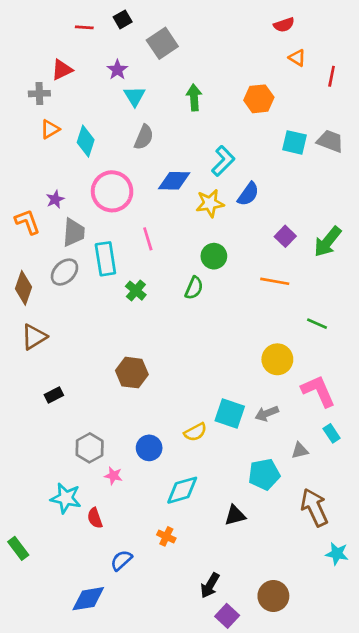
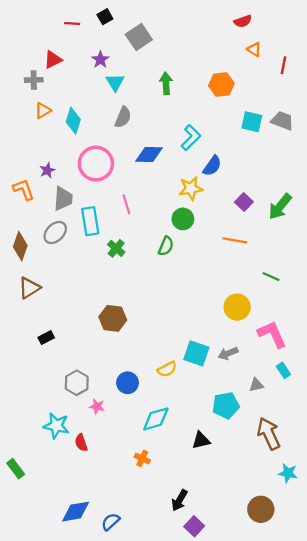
yellow star: (210, 203) -> (191, 188), moved
blue semicircle: (121, 560) -> (111, 522), moved
brown circle: (273, 596) -> (261, 509), moved

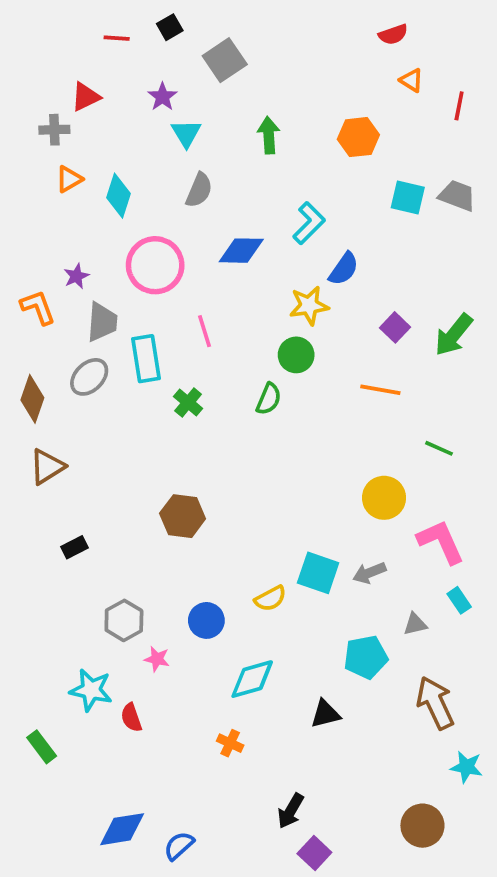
green rectangle: (16, 469) -> (42, 747), moved

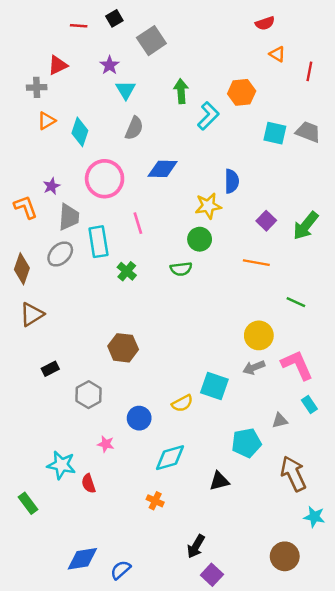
cyan L-shape: (309, 223) -> (208, 116), moved
blue semicircle: (344, 269) -> (232, 181), turned -35
green semicircle: (269, 399) -> (181, 269), turned 60
gray arrow: (369, 573) -> (254, 368), moved
gray hexagon: (124, 620) -> (89, 395), moved

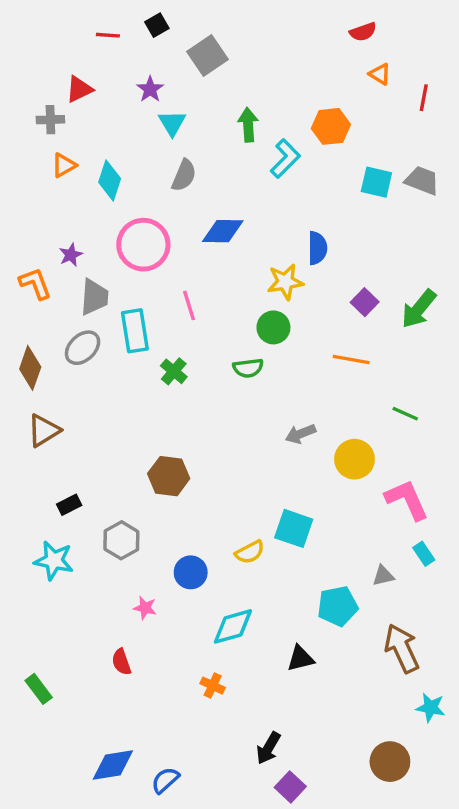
gray arrow: (254, 368) -> (300, 434), moved
cyan star: (61, 465) -> (54, 561), moved

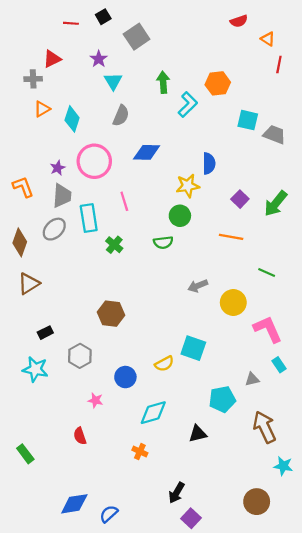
orange triangle: (380, 74) -> (268, 39), moved
gray trapezoid: (422, 180) -> (274, 135), moved
purple star: (71, 255) -> (58, 168), moved

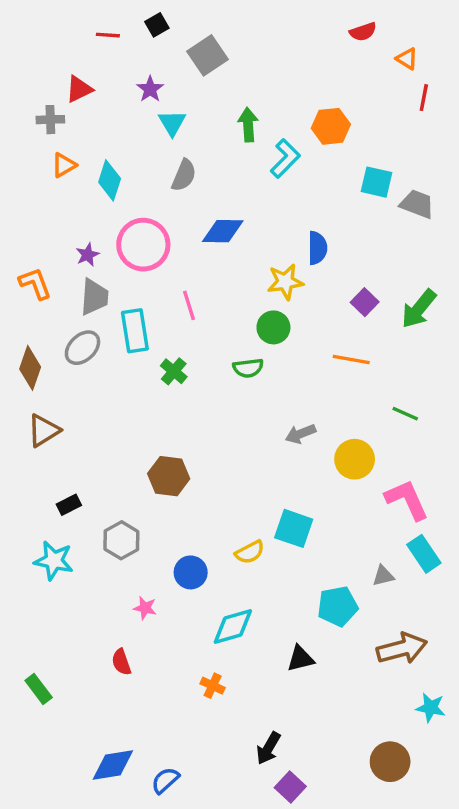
cyan rectangle: (279, 365) -> (424, 554), size x1.5
brown arrow: (264, 427) -> (402, 648), turned 100

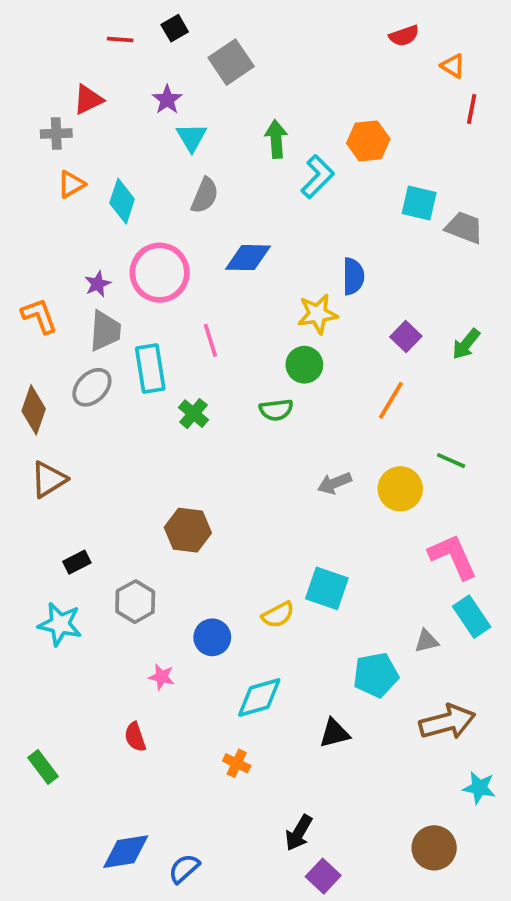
green arrow: (419, 309) -> (466, 344), size x0.7
orange line: (351, 360) -> (391, 400), turned -69
yellow circle: (355, 459) -> (400, 489), moved

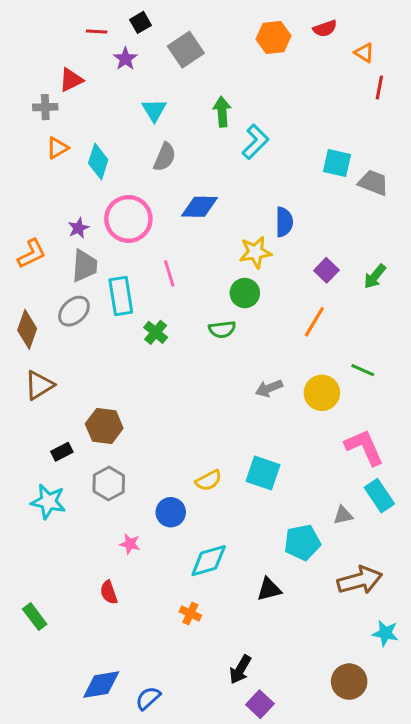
purple star: (167, 100) -> (125, 59), moved
orange hexagon: (368, 141) -> (274, 38), moved
orange L-shape: (39, 316) -> (32, 254), turned 84
brown hexagon: (188, 530) -> (104, 426), moved
yellow semicircle: (278, 615) -> (209, 480), moved

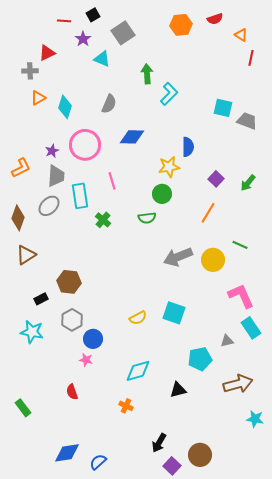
cyan triangle: (154, 110) -> (102, 59), moved, turned -36
gray arrow: (269, 388) -> (178, 257), size x1.6
blue circle: (171, 512) -> (93, 339), moved
brown circle: (349, 682) -> (200, 455), moved

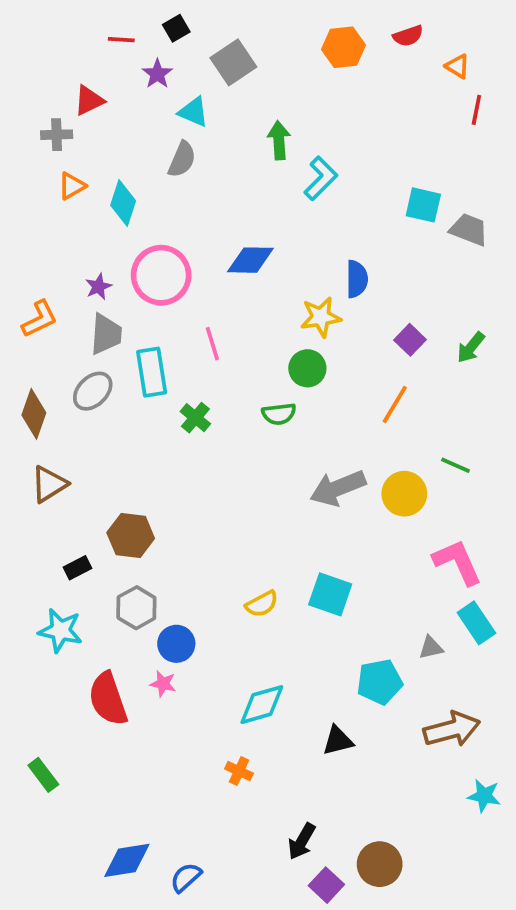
gray semicircle: (109, 104) -> (182, 159), moved
red semicircle: (72, 392) -> (108, 699), moved, size x1.8

